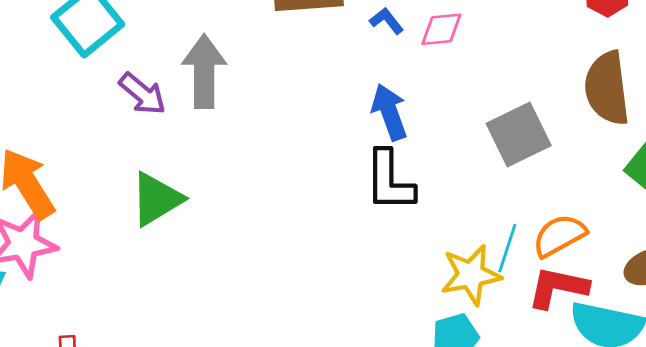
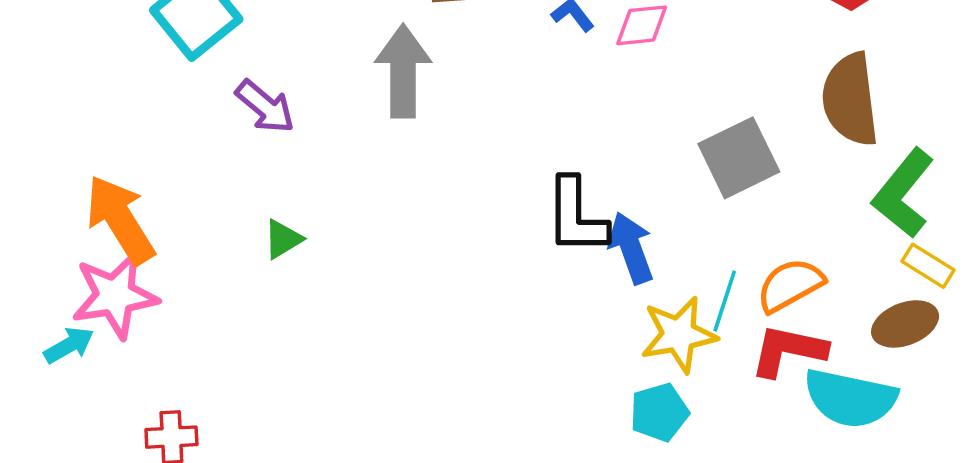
gray arrow: (204, 71) -> (403, 71), moved
blue arrow: (389, 112) -> (631, 248), moved
green triangle: (156, 199) -> (283, 239), size x0.6

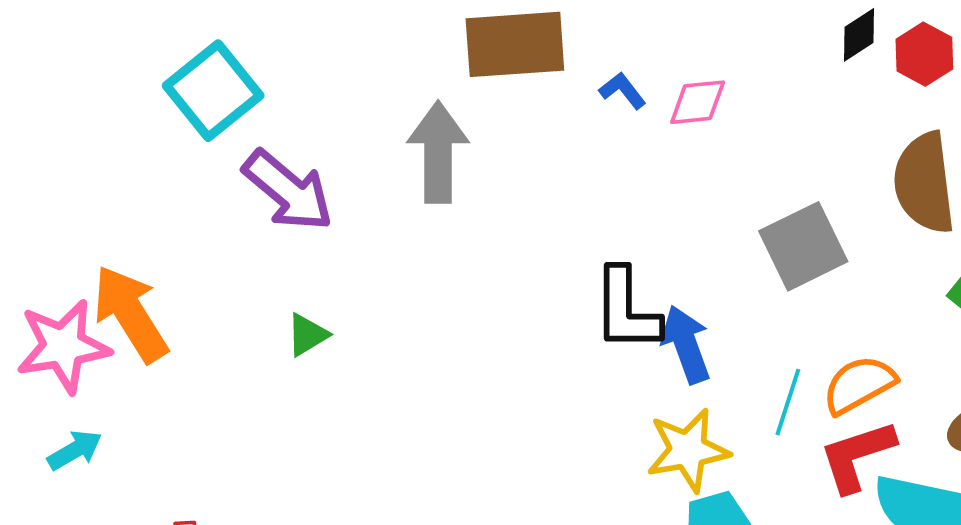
purple arrow: (265, 107) -> (288, 191), size x1.4
pink star: (115, 296) -> (63, 346), moved
yellow star: (679, 335) -> (688, 450), moved
red L-shape: (788, 350) -> (857, 456), turned -30

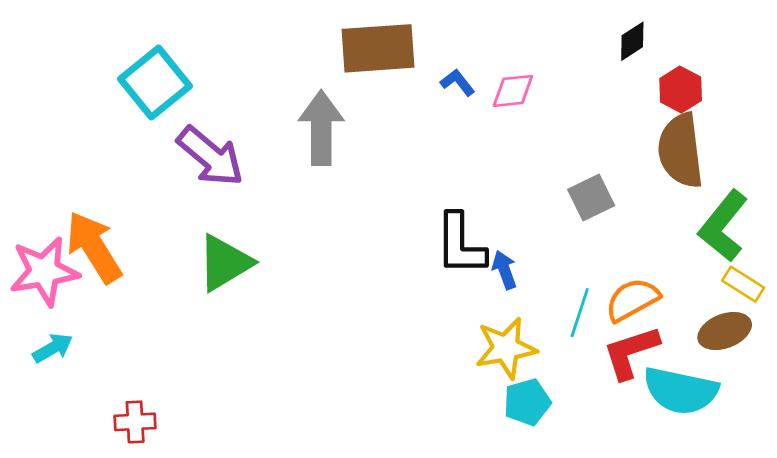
red hexagon: (924, 54) -> (681, 89), moved
gray square: (803, 246) -> (591, 197), size x0.7
green triangle: (307, 335) -> (225, 263), size x1.8
blue arrow: (686, 344) -> (504, 270), size x0.7

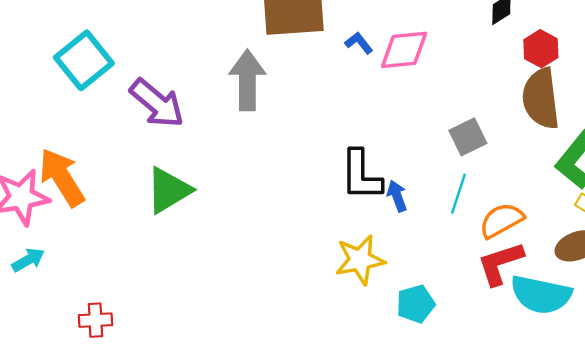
cyan square: (155, 82) -> (84, 60), moved
pink diamond: (513, 91) -> (404, 50), size x1.4
cyan line: (580, 313) -> (459, 194), moved
yellow star: (506, 348) -> (360, 260), moved

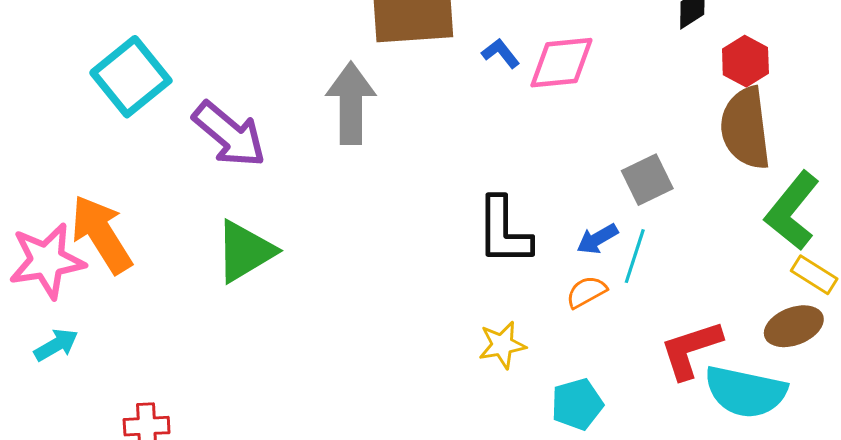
blue arrow: (397, 196) -> (597, 239), moved, turned -100
orange semicircle: (501, 220) -> (586, 292), moved, size x0.7
yellow star: (360, 260) -> (502, 345), size x0.7

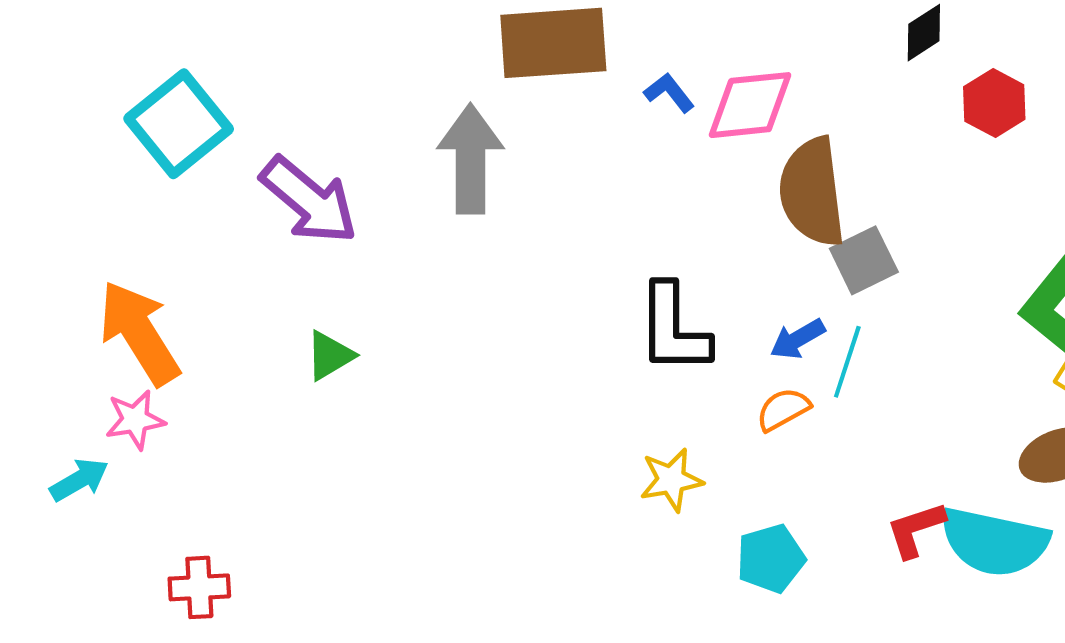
brown semicircle: (745, 128) -> (812, 192), moved
green triangle: (245, 251) -> (330, 356), size x0.6
pink star: (47, 261) -> (135, 420), moved, size x0.6
red L-shape: (691, 350) -> (916, 529), moved, size x0.7

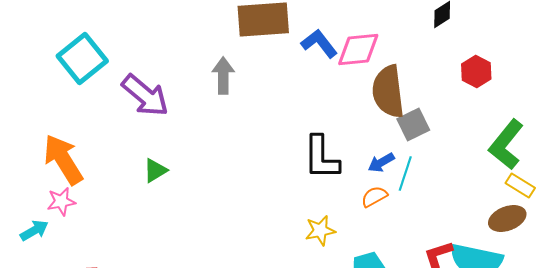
blue L-shape: (669, 93) -> (319, 44), size x1.5
red hexagon: (994, 103) -> (476, 72), moved
gray arrow: (470, 159) -> (223, 76), size x0.7

